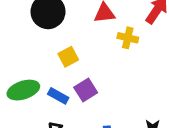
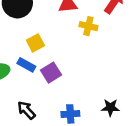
blue rectangle: (58, 96) -> (26, 65), moved

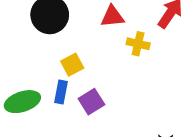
blue rectangle: (26, 65) -> (61, 92), turned 72

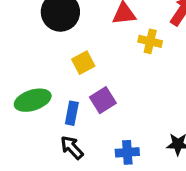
blue rectangle: (61, 92) -> (72, 113), moved

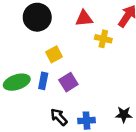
blue rectangle: (72, 113) -> (43, 81), moved
black arrow: (72, 147) -> (59, 117), moved

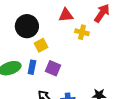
black circle: (37, 17) -> (27, 26), moved
purple square: (68, 82) -> (53, 68), turned -35

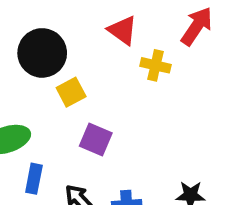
red triangle: (66, 15) -> (123, 30), turned 42
blue rectangle: (32, 67) -> (34, 179), moved

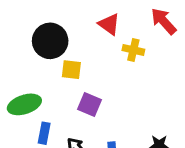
red arrow: (197, 26) -> (164, 21), turned -76
yellow square: (71, 92) -> (71, 70), turned 35

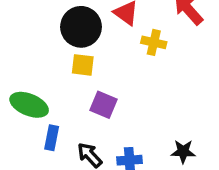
black circle: (50, 41) -> (81, 27), moved
green ellipse: (24, 104) -> (29, 105), turned 40

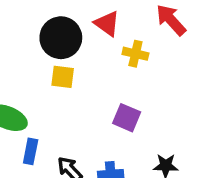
purple square: (104, 105) -> (127, 118), moved

